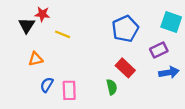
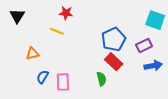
red star: (42, 14) -> (66, 13), moved
black triangle: (27, 25) -> (17, 16), moved
blue pentagon: (125, 29) -> (114, 39), moved

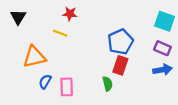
purple rectangle: (144, 45) -> (162, 48), moved, turned 49
orange triangle: (32, 54) -> (34, 57), size x1.6
red rectangle: (114, 62) -> (120, 65), turned 66

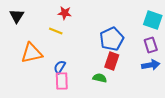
purple rectangle: (162, 48) -> (151, 45), turned 49
blue semicircle: (45, 82) -> (60, 67), moved
green semicircle: (108, 84) -> (100, 78), turned -64

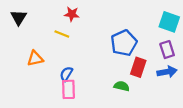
orange triangle: (32, 53) -> (35, 58), size x0.7
red rectangle: (112, 61) -> (138, 67), moved
green semicircle: (100, 78) -> (122, 86), moved

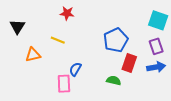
black triangle: (19, 17) -> (17, 27), moved
yellow line: (62, 34) -> (58, 40), moved
blue semicircle: (66, 74) -> (75, 69), moved

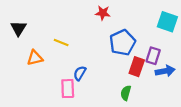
red star: (67, 13) -> (103, 13), moved
purple rectangle: (156, 46) -> (153, 56), moved, turned 35
green semicircle: (114, 81) -> (126, 93), moved, turned -88

